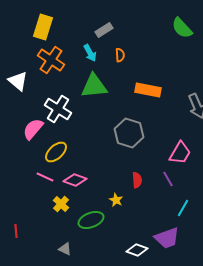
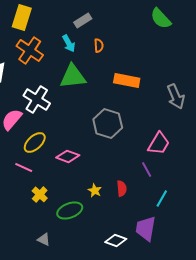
pink diamond: (75, 180) -> (68, 156), moved
red semicircle: (137, 180) -> (122, 188), moved
purple trapezoid: (167, 238) -> (146, 228), turned 120

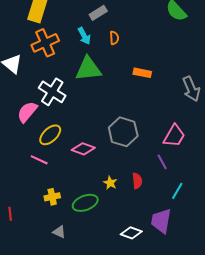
orange cross: (30, 50) -> (45, 43), turned 32
orange rectangle: (127, 80) -> (142, 73), size x0.7
gray hexagon: (108, 123) -> (123, 132), moved
yellow cross: (40, 194) -> (52, 197), moved, turned 35

